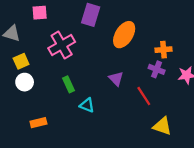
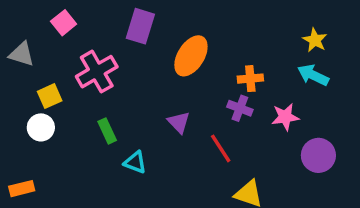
pink square: (40, 13) -> (64, 23), turned -35
yellow square: (21, 61) -> (50, 96), moved
orange rectangle: (38, 123) -> (22, 189), moved

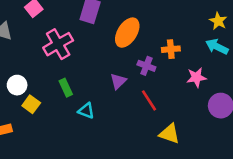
yellow square: (50, 96) -> (31, 104), moved, turned -30
purple cross: (240, 108) -> (146, 66), moved
purple triangle: (179, 122) -> (118, 81), turned 30

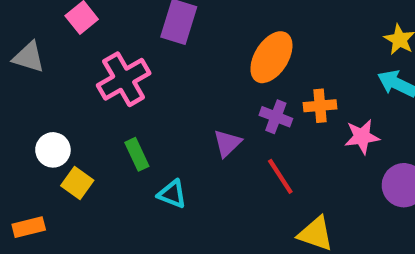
orange ellipse: (127, 33) -> (271, 57), moved
orange cross: (171, 49) -> (320, 106), moved

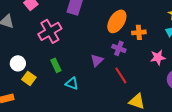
orange cross: (320, 106) -> (139, 32), moved

